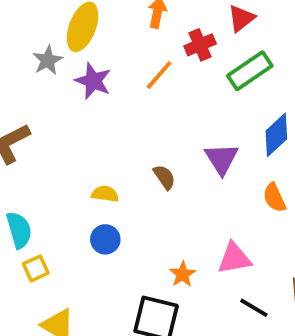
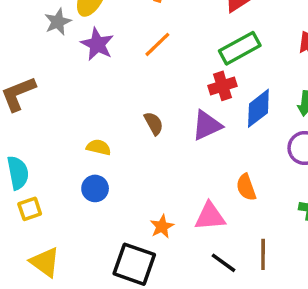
red cross: (200, 45) -> (222, 86), moved
purple triangle: (222, 159) -> (207, 125), turned 32
brown semicircle: (164, 177) -> (154, 123), moved
orange semicircle: (274, 198) -> (246, 187), moved

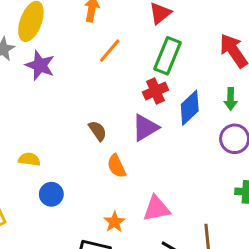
orange line: (157, 44) -> (110, 51), moved
green rectangle: (240, 48) -> (167, 56), turned -33
yellow semicircle: (99, 147) -> (29, 159), moved
orange semicircle: (246, 187) -> (117, 166), moved

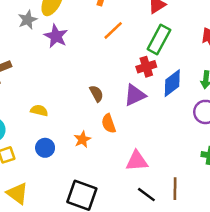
blue circle: (51, 194) -> (45, 148), moved
orange star: (114, 222) -> (82, 139), moved

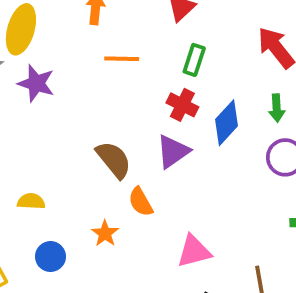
orange line: (113, 30) -> (122, 59), turned 55
green rectangle: (159, 40) -> (194, 60), size x0.7
red cross: (146, 67) -> (182, 105), turned -36
brown semicircle: (96, 94) -> (114, 160), size x1.5

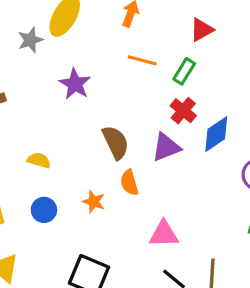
green rectangle: (194, 60) -> (184, 71), moved
purple star: (36, 83) -> (75, 84), moved
orange star: (105, 233) -> (94, 202), turned -30

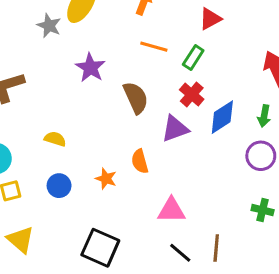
gray star: (30, 40) -> (49, 26), turned -30
brown semicircle: (116, 142) -> (136, 98), moved

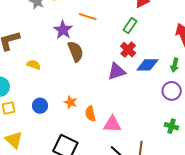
orange line: (154, 47) -> (88, 17), moved
brown semicircle: (136, 98) -> (76, 51), moved
blue diamond: (222, 117) -> (147, 65), turned 30
yellow semicircle: (55, 139) -> (34, 65), moved
orange semicircle: (140, 161) -> (90, 114), moved

